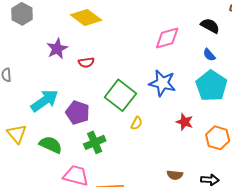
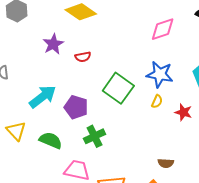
yellow semicircle: (137, 123) -> (157, 101), moved
brown semicircle: (175, 175) -> (166, 163), moved

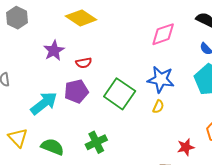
purple pentagon: (76, 107) -> (76, 91), moved, turned -30
red star: (183, 112) -> (186, 147), moved, turned -30

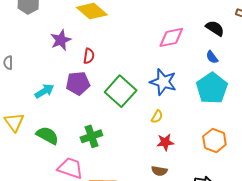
red semicircle: (84, 63) -> (89, 56), turned -77
cyan arrow: (44, 103) -> (44, 91), size x0.7
yellow semicircle: (158, 107) -> (157, 117), moved
red star: (186, 147) -> (165, 142), moved

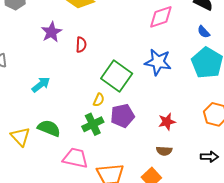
purple pentagon: (78, 83) -> (122, 116), moved
yellow semicircle: (157, 117) -> (99, 100), moved
yellow triangle: (14, 122) -> (20, 137), moved

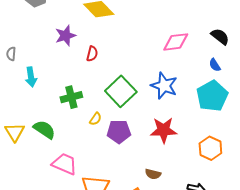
cyan arrow: (41, 85) -> (31, 77), moved, turned 108
yellow semicircle: (99, 100) -> (95, 119), moved
red star: (167, 122) -> (164, 130), moved, size x1.5
green cross: (93, 124) -> (71, 97), moved

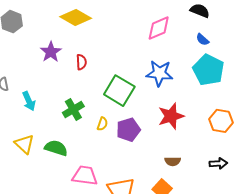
yellow triangle: (15, 132) -> (24, 144), moved

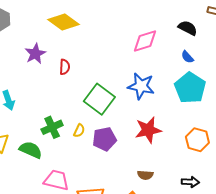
green cross: (73, 110) -> (52, 127), moved

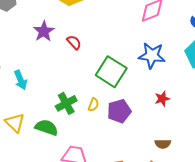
red semicircle: (65, 67) -> (74, 42), turned -42
red star: (148, 130) -> (162, 99), size x0.6

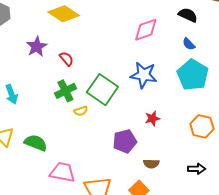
green cross: (66, 103) -> (65, 91), moved
yellow semicircle: (93, 105) -> (81, 111), moved, turned 48
purple pentagon: (119, 111) -> (125, 141), moved

